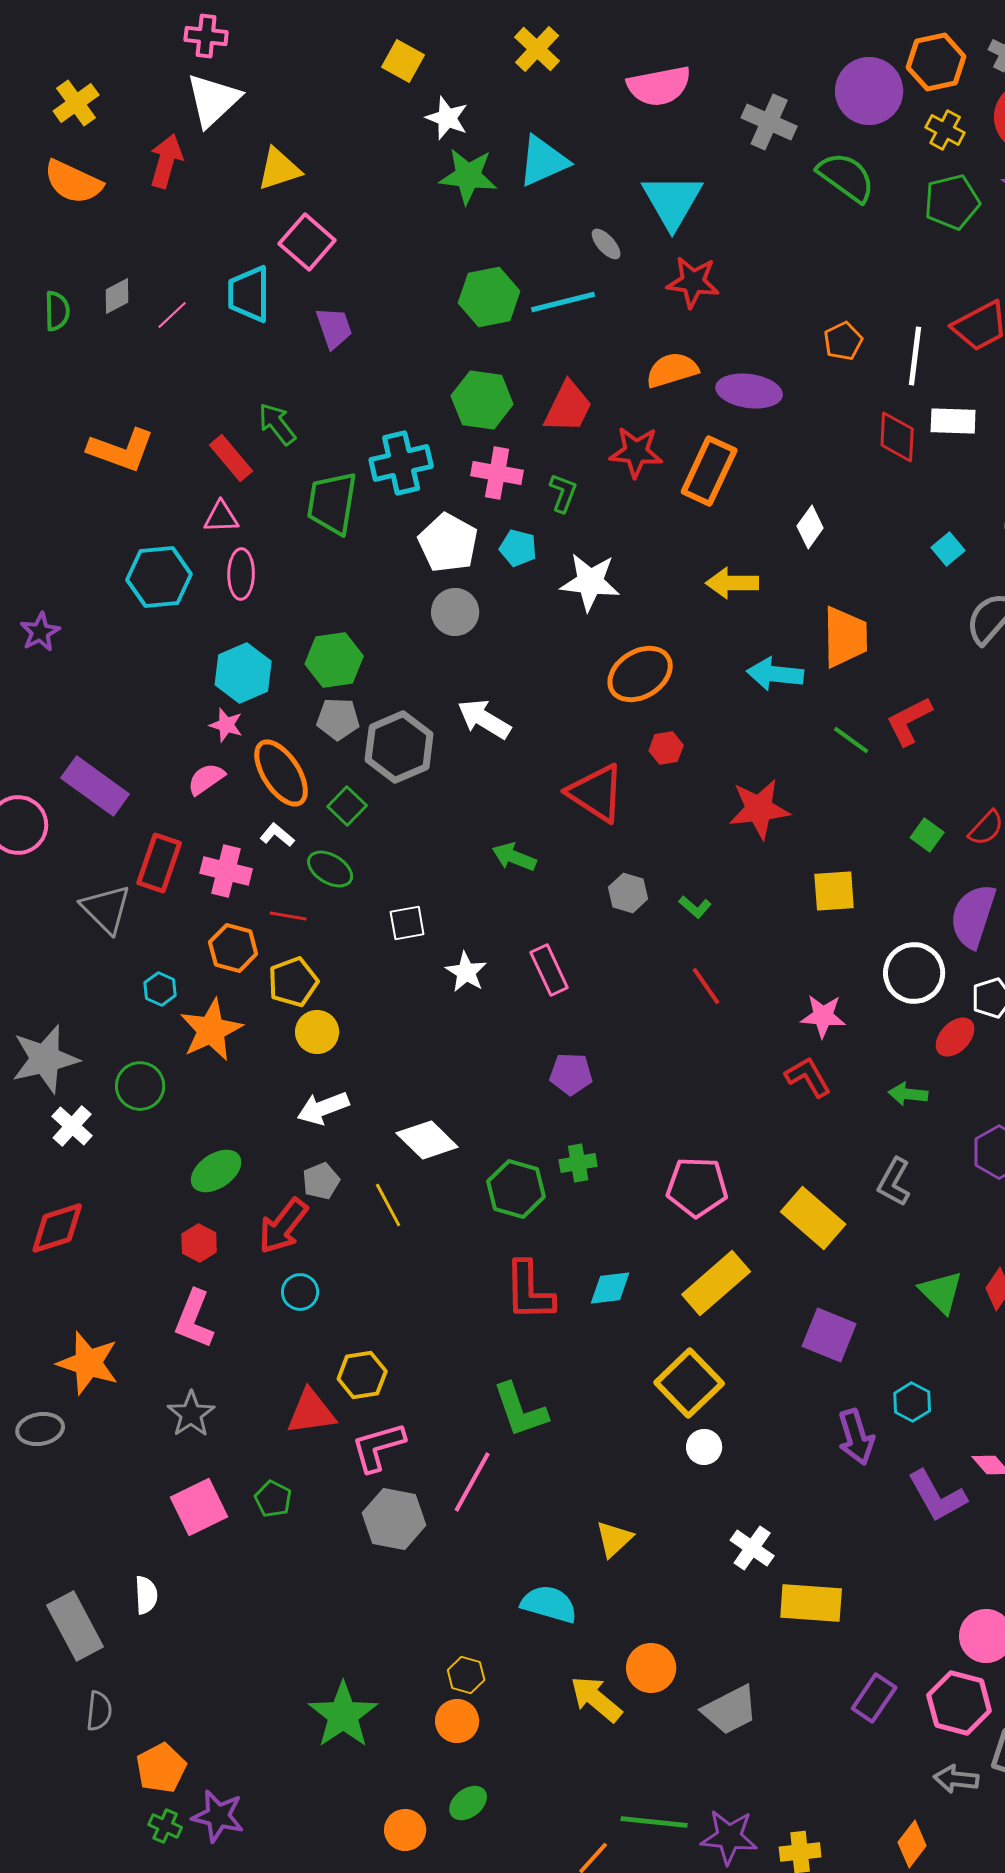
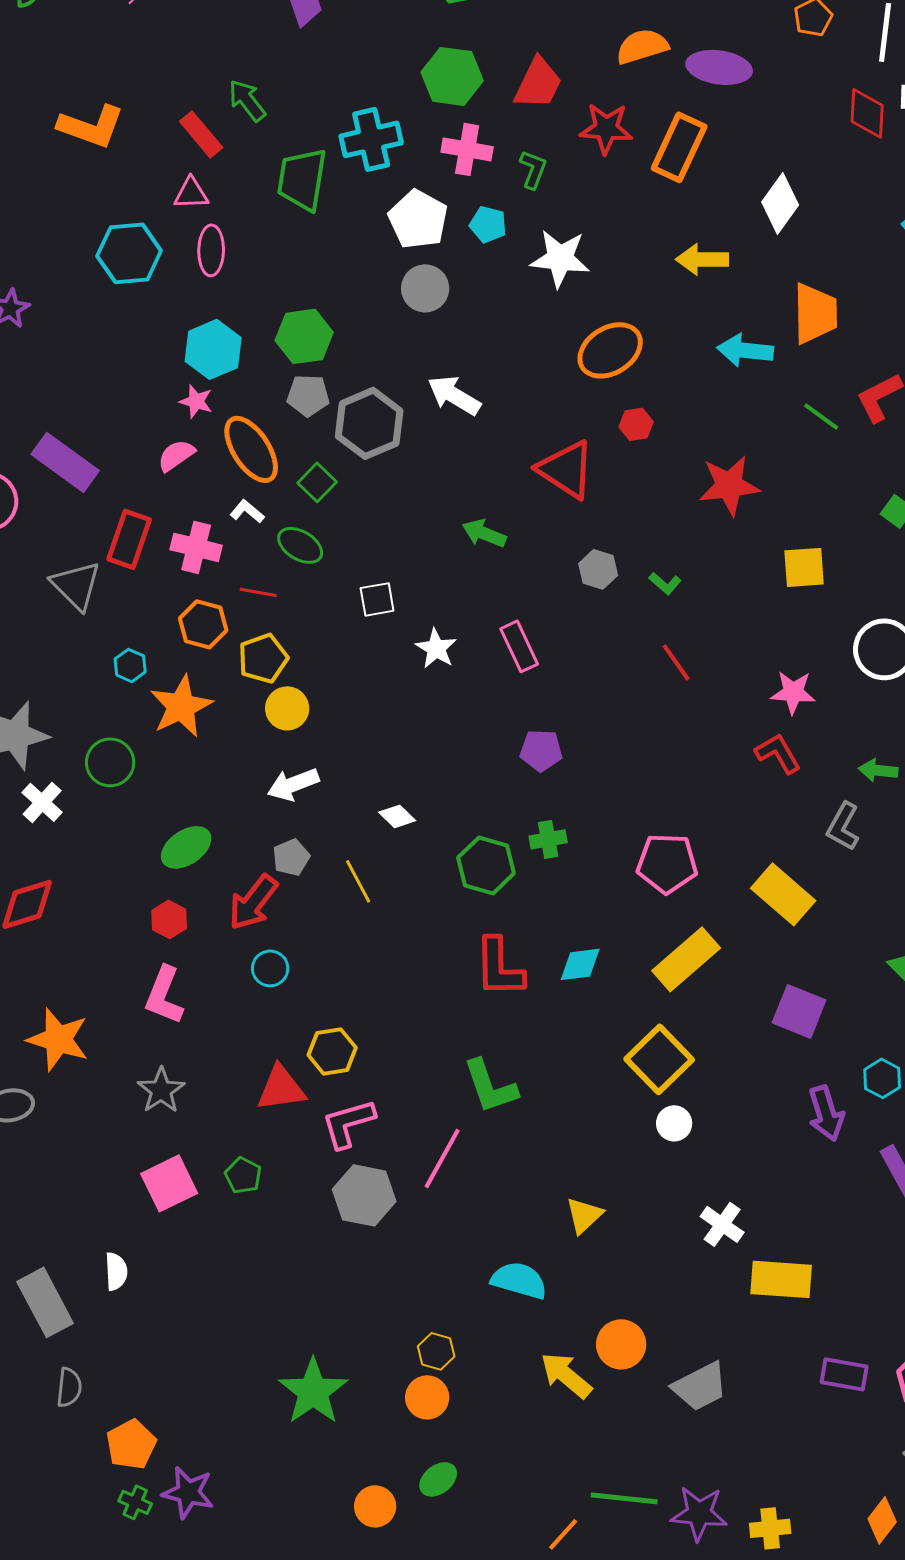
white diamond: (810, 527) -> (780, 203), size x1.4
white diamond: (427, 1140) -> (397, 816), size x0.6
gray L-shape: (894, 1182) -> (843, 826), moved
purple rectangle: (874, 1698) -> (844, 1374), turned 66

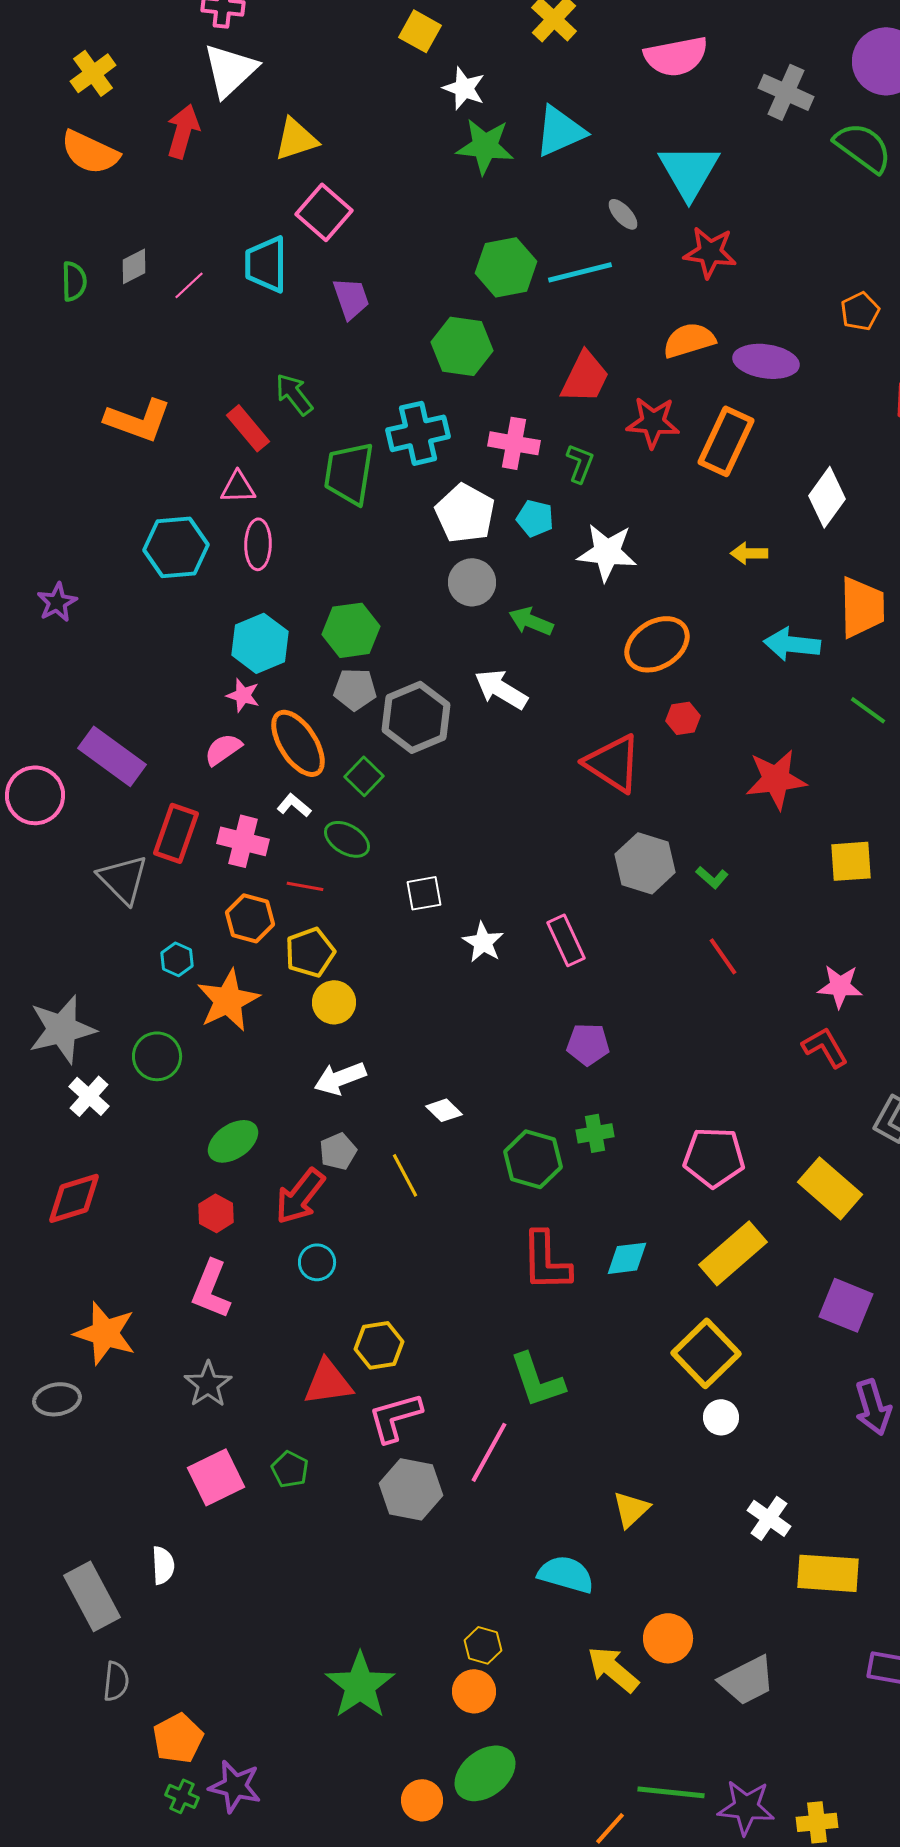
green hexagon: (452, 76) -> (462, 346), moved
yellow arrow: (702, 259) -> (749, 553), size x0.7
green arrow: (484, 533) -> (531, 621), moved
gray hexagon: (598, 569) -> (645, 863), size x1.5
green ellipse: (438, 1479) -> (485, 1773), size x1.6

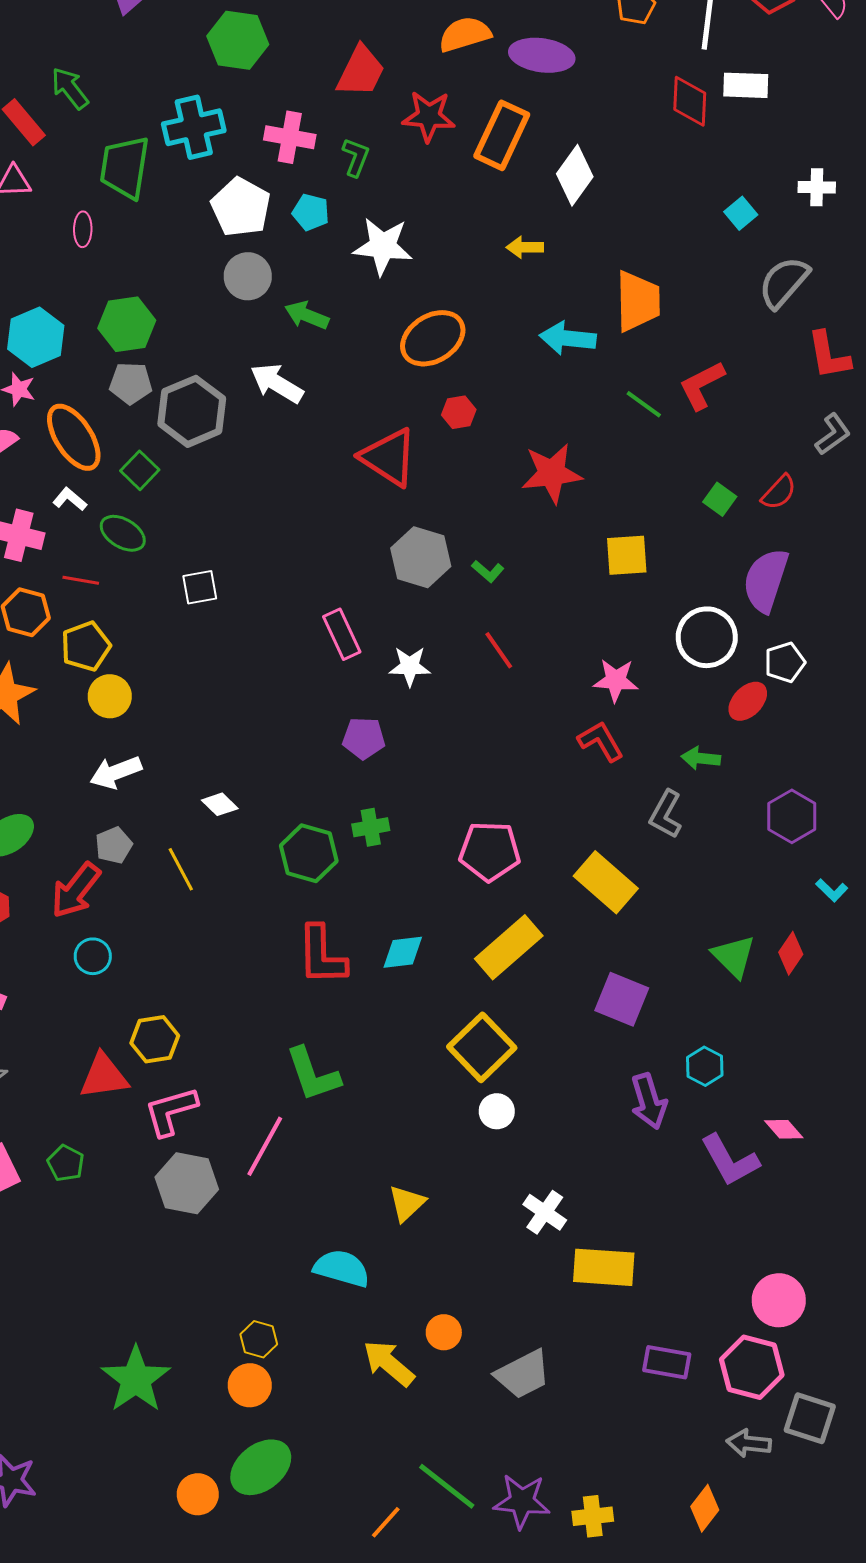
white diamond: (827, 497) -> (575, 175), moved
pink ellipse: (258, 544) -> (83, 229), moved, size x0.7
white star: (483, 942) -> (410, 666), moved, turned -30
orange circle: (668, 1638) -> (444, 1332), size x0.7
green line: (671, 1792) -> (447, 1486), turned 32

